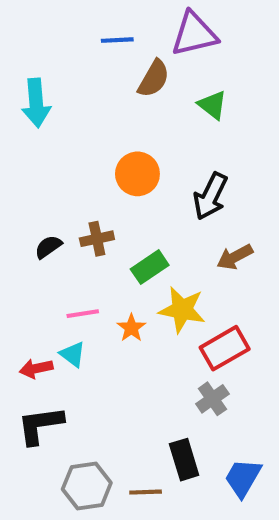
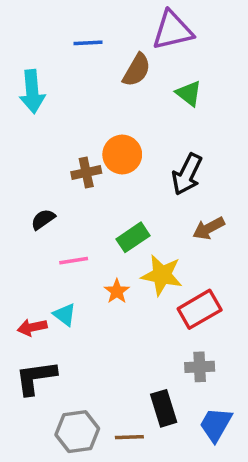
blue line: (117, 40) -> (88, 43), moved
brown cross: (97, 239) -> (86, 173), moved
pink line: (83, 314) -> (74, 261), moved
gray cross: (212, 399) -> (200, 367), moved, turned 32

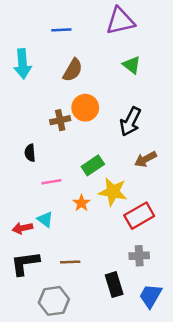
brown semicircle: (137, 70) -> (73, 70), moved
black semicircle: (43, 219) -> (30, 153), turned -60
brown line: (129, 437) -> (70, 262), moved

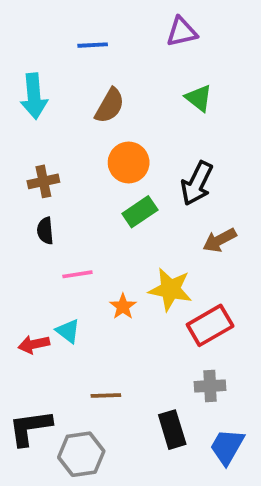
purple triangle: (120, 21) -> (182, 32), size x0.7
brown cross: (60, 120) -> (43, 181), moved
green rectangle: (93, 165) -> (140, 212), moved
black L-shape: (25, 263) -> (30, 428), moved

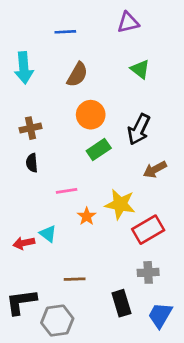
pink line: (77, 274) -> (67, 191), moved

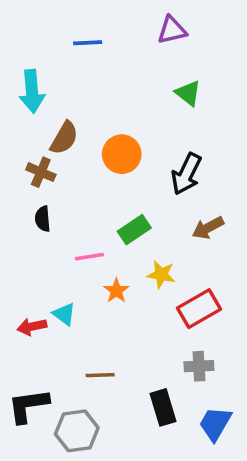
brown semicircle: (77, 75) -> (64, 138), moved
brown cross: (31, 128) -> (41, 172), turned 35
green rectangle: (99, 149) -> (134, 230), moved
yellow star: (120, 204) -> (161, 275), size x0.7

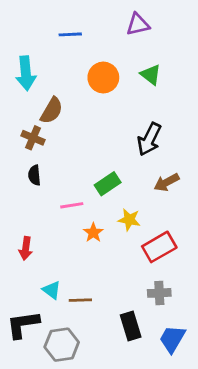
orange circle: (122, 154) -> (103, 78), moved
cyan triangle: (64, 314) -> (52, 290), moved
red arrow: (32, 327) -> (26, 248), moved, turned -70

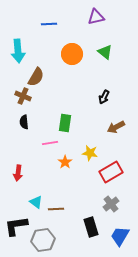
black arrow: (149, 139) -> (104, 97), size x0.6
green rectangle: (108, 184) -> (65, 123), moved, turned -48
gray cross: (159, 293) -> (111, 204), turned -35

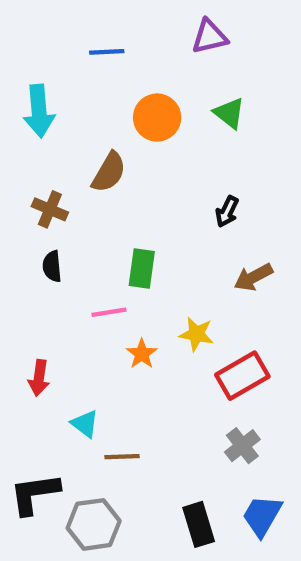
brown semicircle: (36, 77) -> (109, 172), moved
cyan triangle: (36, 202) -> (85, 424), moved
black rectangle: (91, 227) -> (199, 524), moved

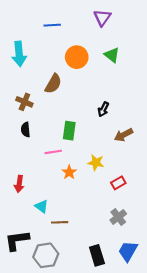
purple triangle: (210, 37) -> (102, 18), turned -42
black arrow: (227, 212) -> (103, 109), moved
red rectangle: (242, 376) -> (118, 183), size x0.6

